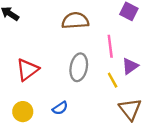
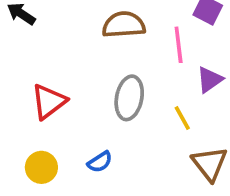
pink line: (110, 46) -> (179, 45), moved
purple triangle: (130, 66) -> (210, 80), moved

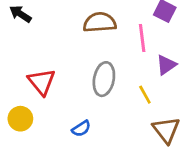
red triangle: (49, 102) -> (42, 82), turned -32
yellow circle: (41, 167) -> (20, 119), moved

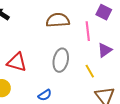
red triangle: (42, 82) -> (17, 62), turned -35

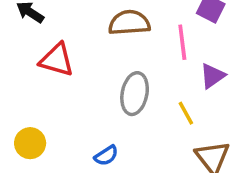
red triangle: (17, 62) -> (57, 60), moved

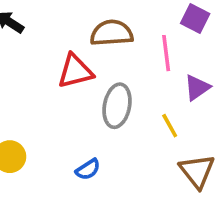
red triangle: (57, 60) -> (75, 71), moved, turned -30

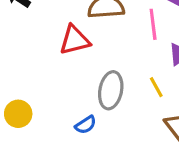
gray ellipse: (117, 106) -> (111, 90), moved

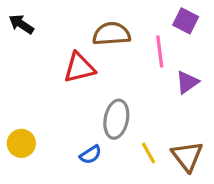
yellow line: (156, 87) -> (149, 153), moved

